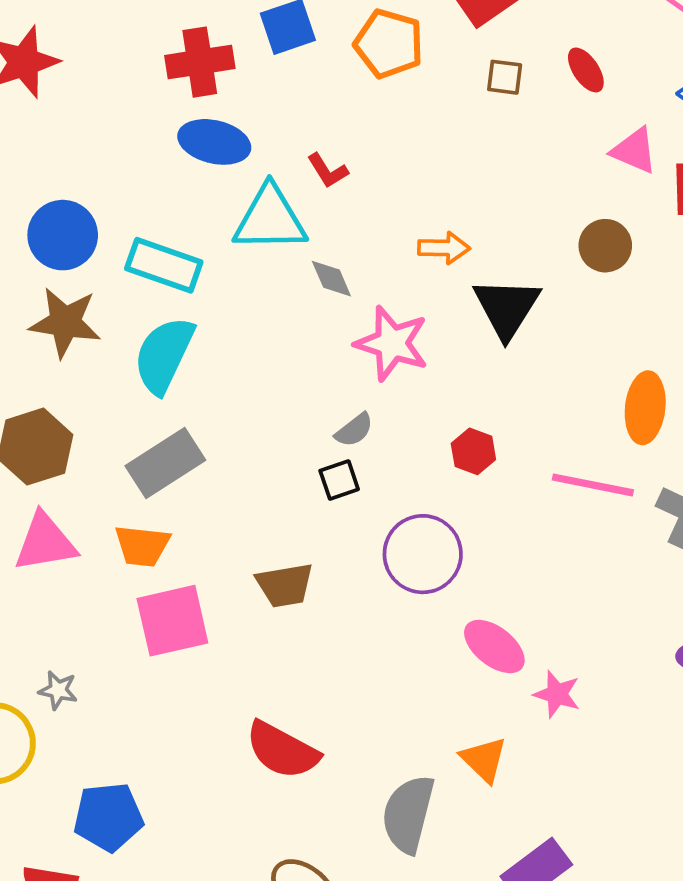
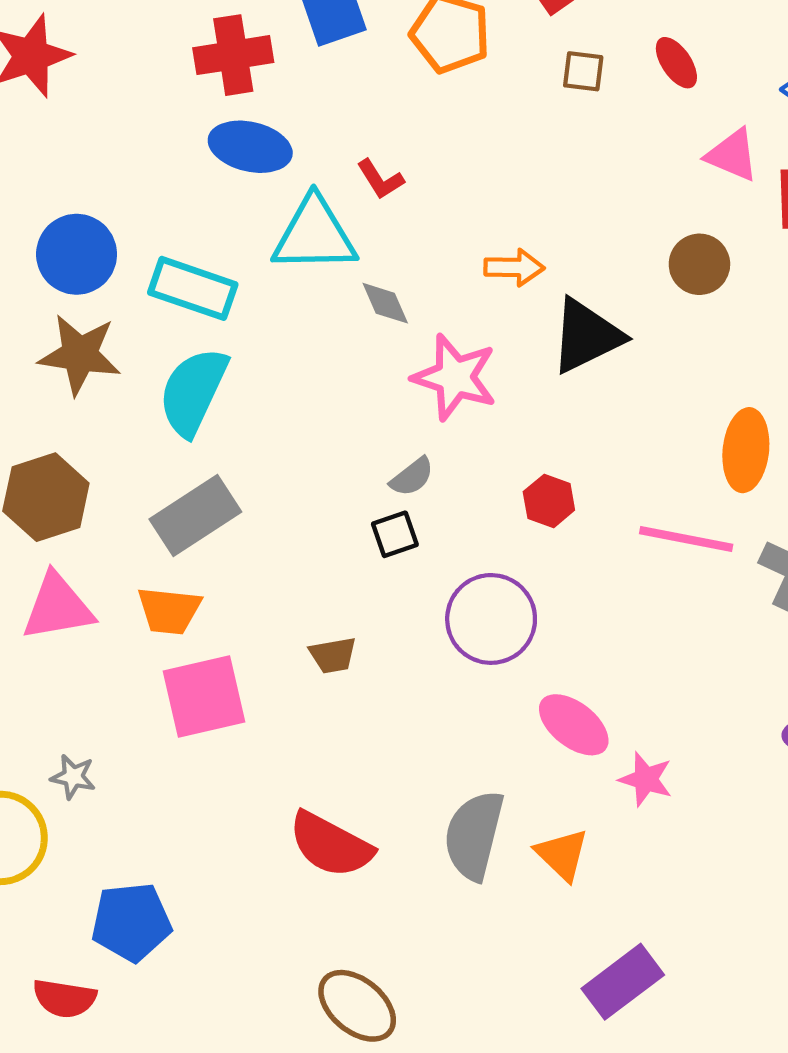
black triangle: (507, 308) -> (586, 336), turned 32
brown trapezoid: (285, 585) -> (333, 655), size x0.7
gray semicircle: (408, 814) -> (474, 835), moved

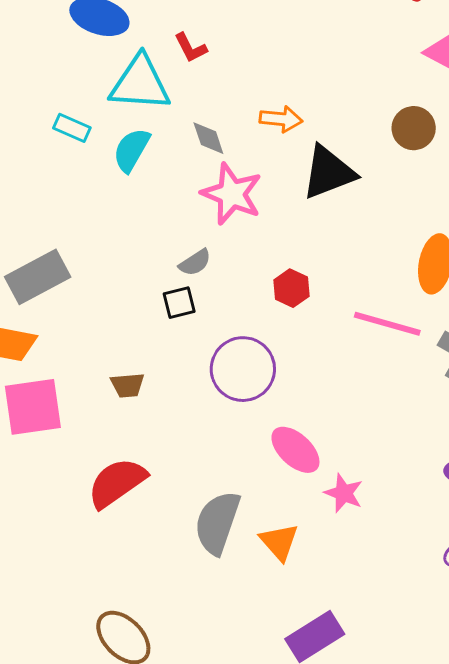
cyan rectangle: (193, 288) -> (72, 128), moved, size x0.6
gray diamond: (385, 303) -> (208, 138), moved
cyan semicircle: (193, 392) -> (131, 150), moved, size x0.7
red semicircle: (331, 845) -> (117, 483), moved, turned 112

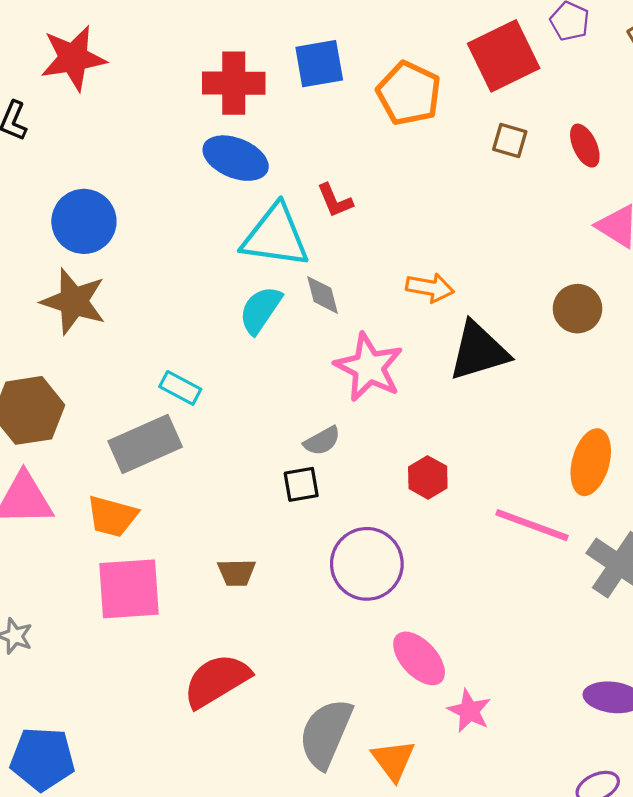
cyan rectangle: (72, 128) -> (180, 388), moved
gray diamond: (208, 138) -> (322, 295), moved

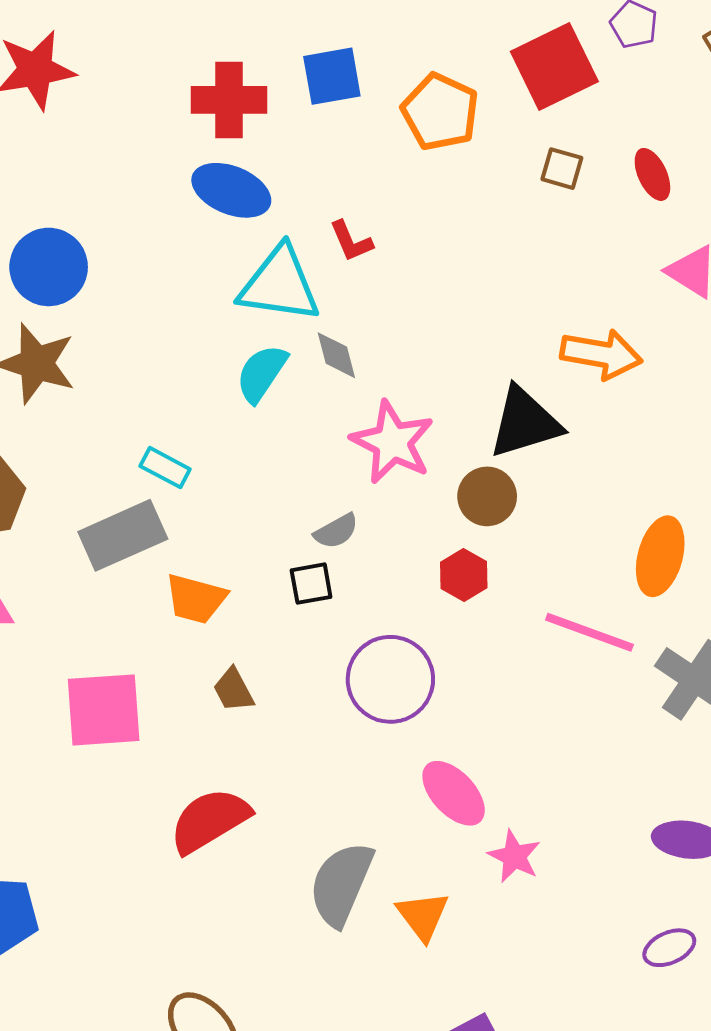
orange arrow: (430, 288) -> (601, 354), moved, size x1.4
brown circle: (577, 309) -> (487, 496), moved
orange trapezoid: (112, 516) -> (196, 599), moved
brown trapezoid: (237, 573) -> (233, 690), turned 63

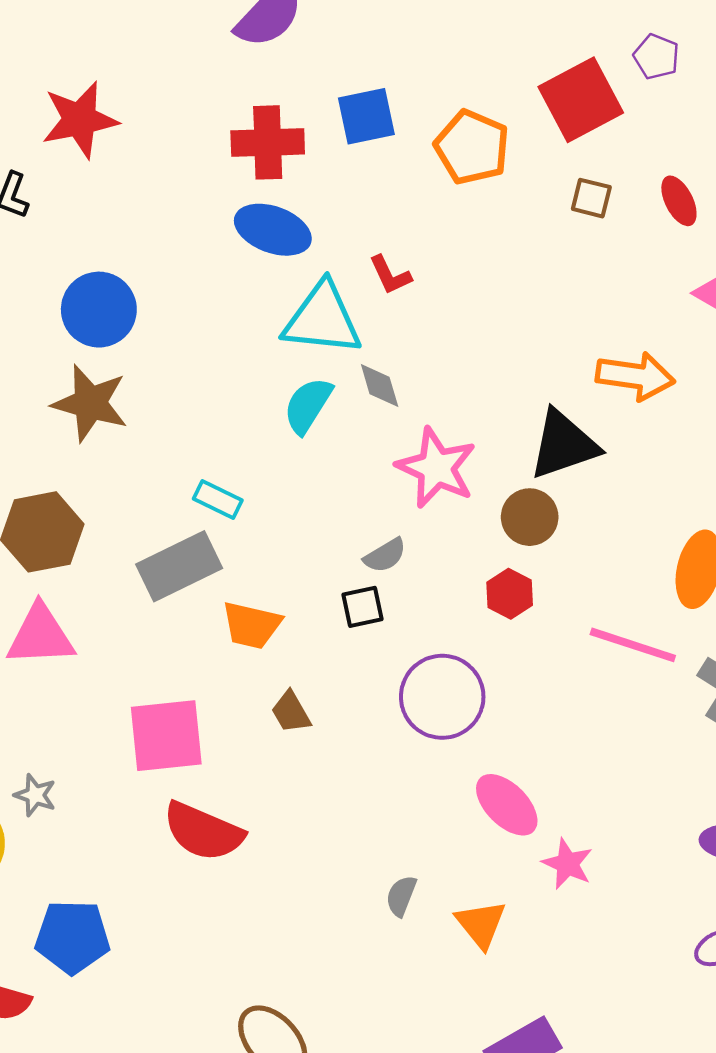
red semicircle: (210, 820) -> (203, 831), moved, turned -124
gray semicircle: (341, 884) -> (401, 896), size x0.5

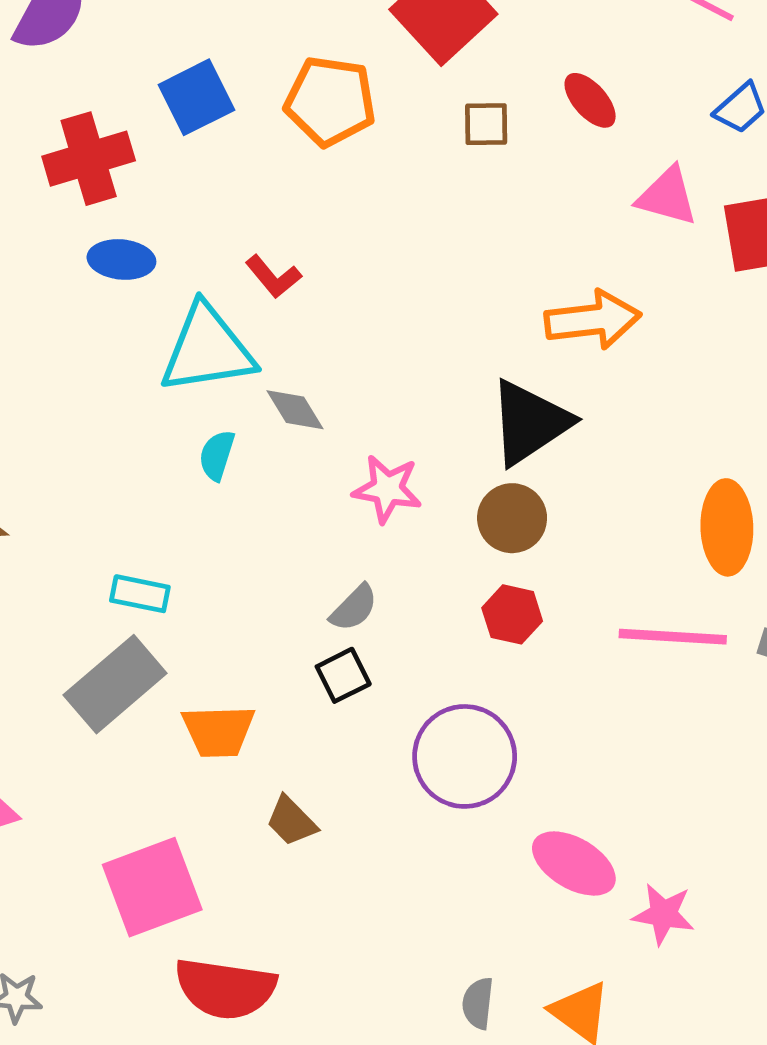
blue ellipse: (273, 230) -> (121, 259), size x0.7
cyan semicircle: (308, 405) -> (217, 455), size x0.7
pink star: (436, 468) -> (387, 489), size x0.7

